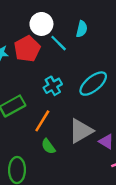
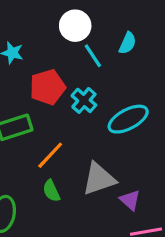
red pentagon: (27, 49) -> (47, 87), moved
cyan cross: (53, 86) -> (84, 100), moved, turned -30

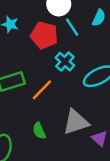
red pentagon: (47, 87) -> (44, 35), moved, turned 30
orange line: (50, 155) -> (42, 90), moved

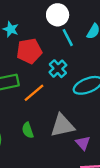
red pentagon: (44, 35) -> (29, 51), moved, turned -30

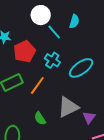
purple triangle: (83, 143) -> (89, 117), turned 32

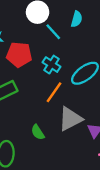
red pentagon: (25, 51) -> (19, 55), turned 30
orange line: (37, 86) -> (54, 92), moved

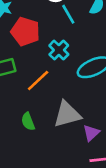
orange line: (54, 92) -> (38, 81), moved

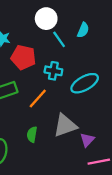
cyan cross: (59, 50) -> (53, 71), turned -30
green semicircle: (28, 122) -> (32, 134), turned 35

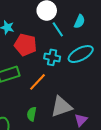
cyan ellipse: (85, 83) -> (81, 54), moved

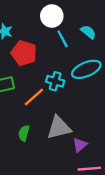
cyan semicircle: (79, 22) -> (88, 32), turned -80
cyan cross: (52, 57) -> (55, 81), moved

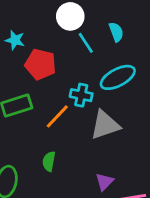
cyan semicircle: (88, 32) -> (116, 32), turned 35
gray triangle: (59, 128) -> (105, 125), moved
purple triangle: (80, 145) -> (104, 182), moved

